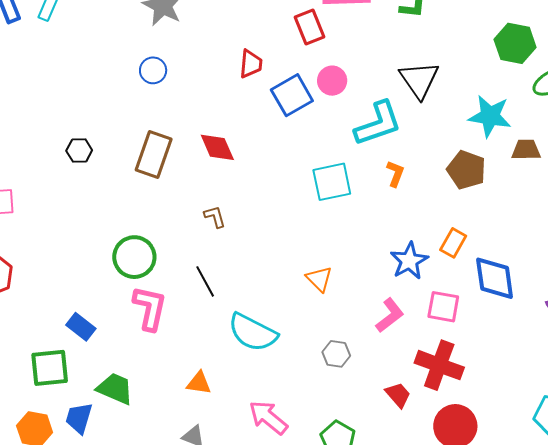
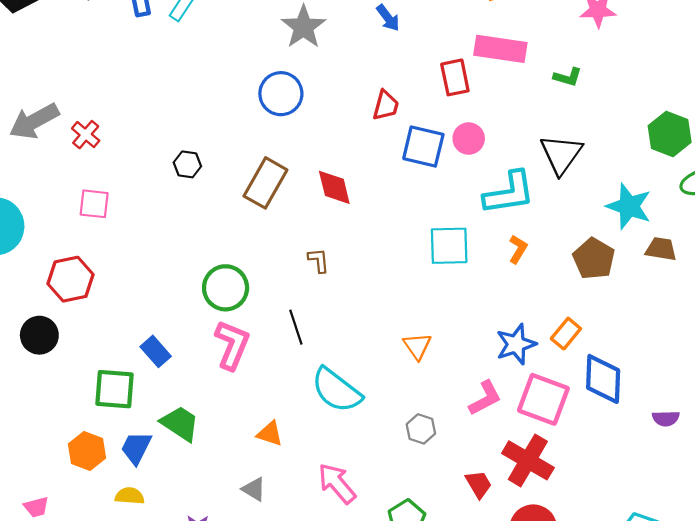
blue circle: (153, 70) -> (281, 94), size x1.5
blue square: (292, 95) -> (423, 146), turned 33
pink square: (443, 307) -> (543, 399), size x1.4

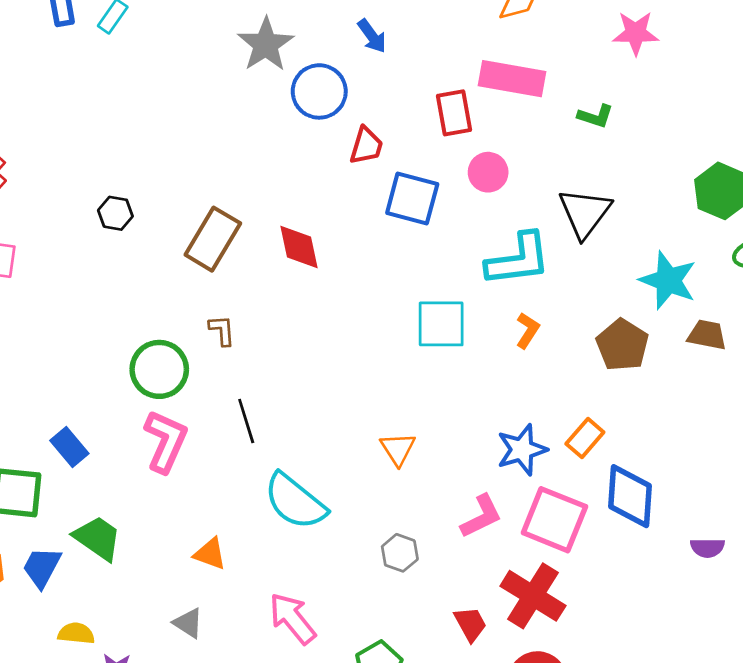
blue circle: (281, 94) -> (319, 91), moved
pink circle: (469, 139) -> (488, 172), moved
brown L-shape: (319, 260) -> (222, 330), moved
yellow semicircle: (130, 496) -> (76, 633), moved

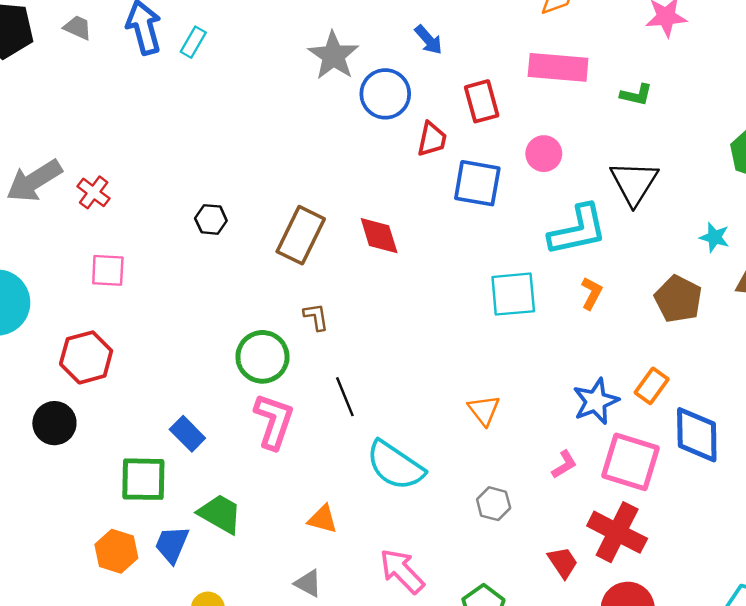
red rectangle: (454, 113) -> (482, 101), moved
cyan star: (668, 280) -> (715, 237), size x0.6
pink L-shape: (481, 516) -> (564, 465), size x0.7

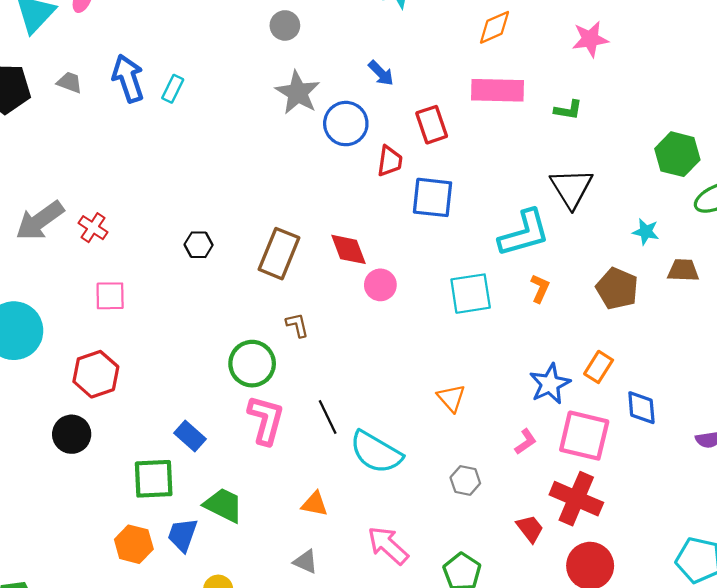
pink circle: (544, 154) -> (380, 285), moved
black line: (345, 397) -> (328, 417), moved
blue diamond: (697, 435) -> (641, 408), size x0.7

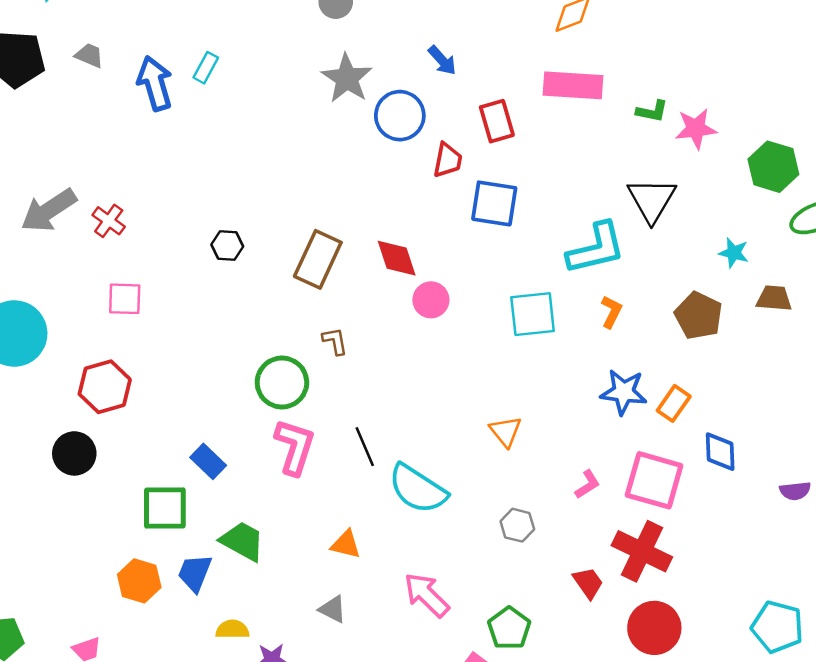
pink star: (590, 39) -> (696, 129), moved
blue arrow: (128, 78) -> (155, 83), moved
blue star: (550, 384) -> (624, 392), moved, turned 30

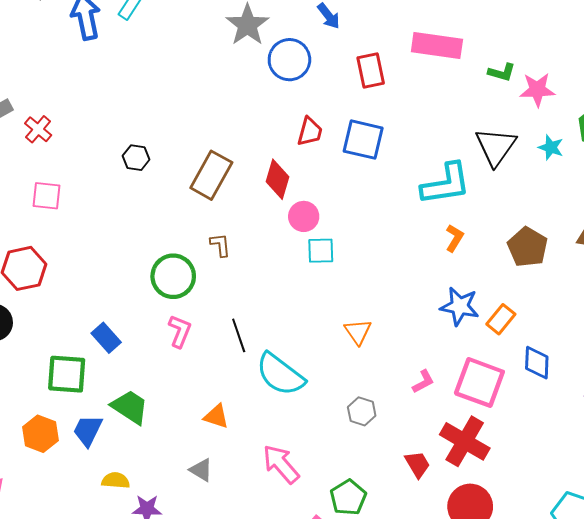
red trapezoid: (448, 160) -> (310, 132), moved
cyan star: (734, 253) -> (551, 147), moved
red diamond: (397, 258) -> (278, 179), turned 30
cyan square: (533, 314) -> (321, 251), moved, size x0.7
pink L-shape: (295, 447) -> (180, 331), size x0.7

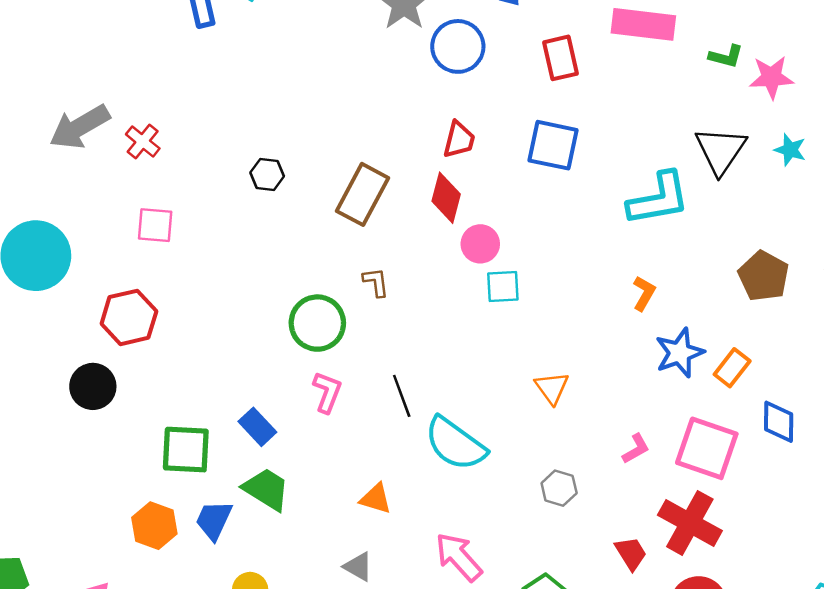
red trapezoid: (310, 132) -> (459, 140), moved
orange L-shape: (455, 238) -> (644, 293), moved
blue star: (460, 306) -> (680, 353), turned -30
blue rectangle: (106, 338) -> (257, 427), moved

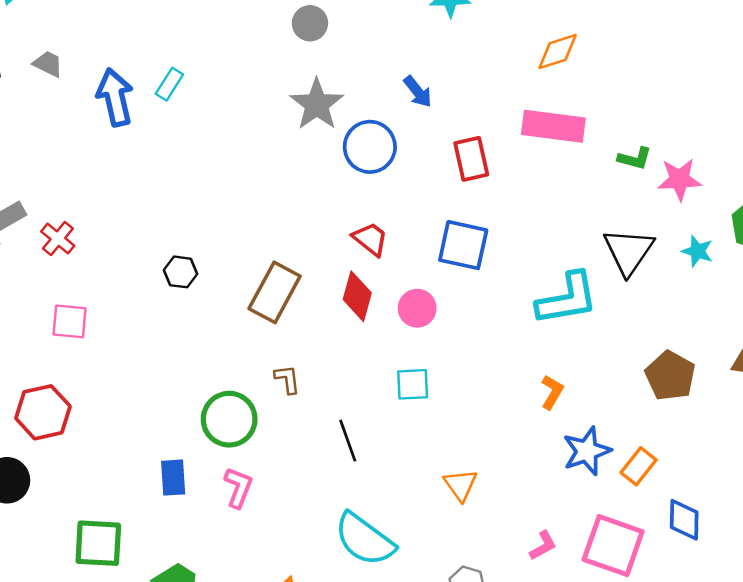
red trapezoid: (459, 140) -> (370, 239), turned -66
pink circle: (480, 244) -> (417, 308), moved
black line: (402, 396) -> (348, 441), moved
blue rectangle: (257, 427) -> (173, 478), moved, turned 39

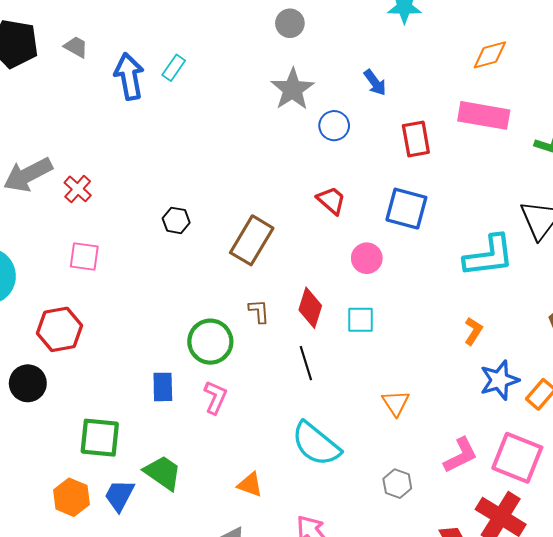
blue circle: (370, 147) -> (334, 126), size x0.7
red diamond: (357, 296) -> (310, 308), moved
pink L-shape: (543, 546) -> (460, 455), size x1.5

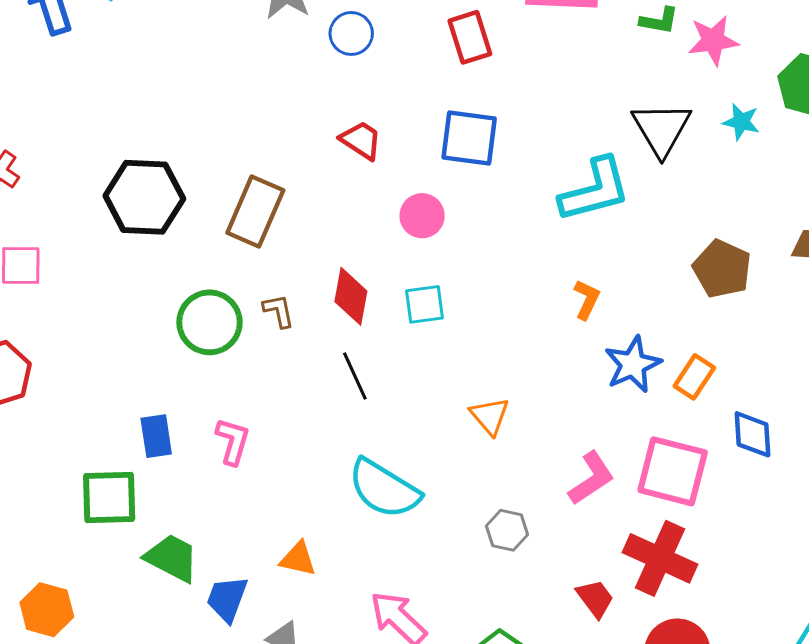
black hexagon: (176, 220) -> (144, 197), size x2.0
green circle: (210, 342) -> (210, 322), moved
green square: (100, 438) -> (109, 497), moved
blue trapezoid: (119, 495) -> (227, 599), moved

